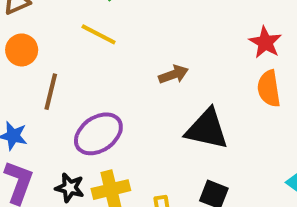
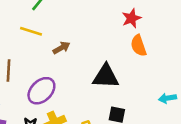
red star: (265, 42) -> (131, 18), turned 30
brown arrow: (173, 74) -> (61, 48), moved

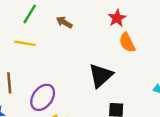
brown arrow: (61, 48) -> (64, 22), moved, turned -112
black triangle: (106, 76) -> (101, 76), turned -36

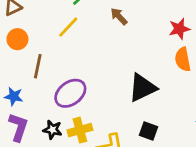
yellow line: (25, 43) -> (68, 27), turned -72

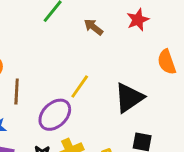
yellow line: (68, 27) -> (80, 87), moved
red star: (179, 29) -> (138, 20), moved

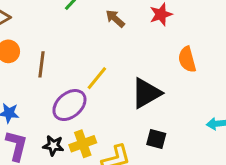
brown line: (17, 92) -> (42, 64), moved

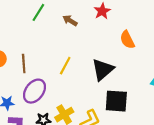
purple ellipse: (69, 105) -> (35, 91), moved
black square: (156, 139) -> (116, 101), size x1.6

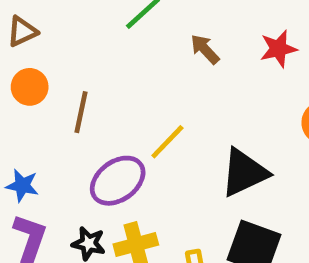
purple ellipse: (35, 91) -> (118, 181), moved

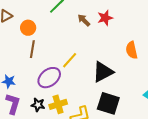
red star: (278, 49) -> (105, 18), moved
orange circle: (30, 87) -> (28, 28), moved

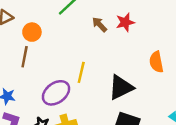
brown line: (32, 49) -> (25, 57), moved
yellow line: (70, 60) -> (81, 72), turned -30

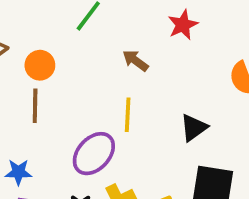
brown arrow: (99, 24) -> (135, 61), moved
black triangle: (121, 87) -> (194, 128), size x0.7

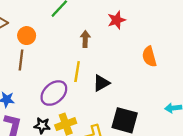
brown arrow: (135, 61) -> (85, 39), turned 49
black triangle: (194, 128) -> (101, 83), moved

